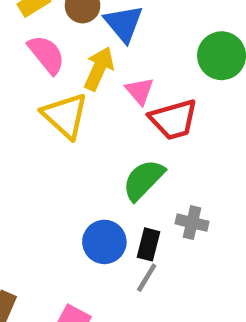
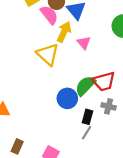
pink semicircle: (46, 54) -> (49, 15), moved
red trapezoid: (174, 119) -> (104, 81), moved
blue circle: (104, 242) -> (67, 98), moved

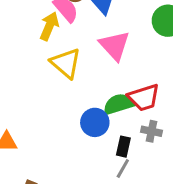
yellow arrow: (64, 32) -> (49, 26), moved
pink triangle: (84, 43) -> (115, 46), size x1.6
green semicircle: (85, 86) -> (119, 104), turned 30

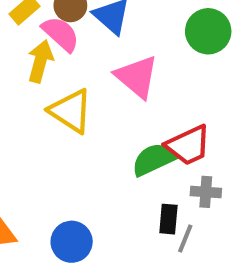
blue circle: (95, 122) -> (72, 242), moved
gray line: (123, 168) -> (185, 238), moved

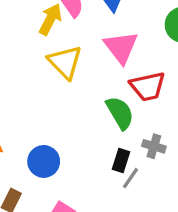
red trapezoid: (188, 145) -> (148, 86), moved
green semicircle: (154, 159) -> (120, 113), turned 72

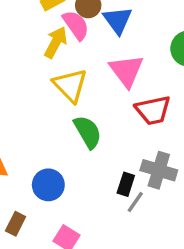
green semicircle: (120, 113) -> (88, 132), moved
gray cross: (154, 146) -> (159, 170), size x1.5

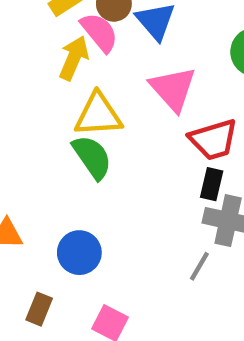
yellow triangle: (70, 85) -> (98, 115), turned -45
green semicircle: (88, 132) -> (92, 157), moved
black rectangle: (126, 184) -> (212, 184), moved

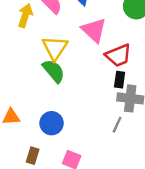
yellow arrow: (74, 58) -> (25, 15), moved
yellow triangle: (98, 115) -> (55, 48), turned -48

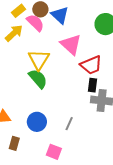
yellow arrow: (25, 15) -> (14, 33), turned 30
gray line: (117, 125) -> (69, 124), moved
brown rectangle: (33, 156) -> (14, 143), moved

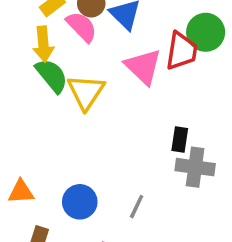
yellow arrow: (14, 33) -> (43, 44), turned 126
red trapezoid: (91, 65) -> (182, 51), moved, turned -60
green semicircle: (38, 79) -> (52, 76), moved

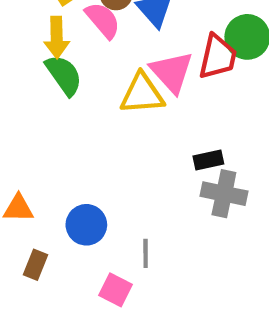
yellow triangle: (86, 92) -> (142, 94), moved, turned 48
black rectangle: (180, 139) -> (208, 160), turned 65
gray line: (137, 207) -> (146, 253), moved, turned -30

